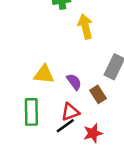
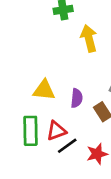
purple semicircle: (74, 82) -> (77, 98), turned 42
red triangle: (70, 112) -> (56, 131), moved

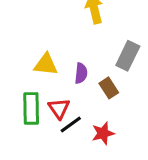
red triangle: (56, 131) -> (59, 108), turned -45

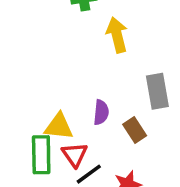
gray rectangle: (128, 56) -> (157, 91), turned -36
yellow triangle: (46, 64) -> (59, 126), moved

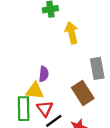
purple semicircle: (101, 112) -> (44, 74), moved
brown rectangle: (135, 130) -> (83, 93), size x1.5

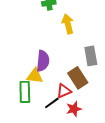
purple semicircle: (44, 74) -> (43, 61), size x1.5
red triangle: (45, 109) -> (64, 91), moved, turned 42

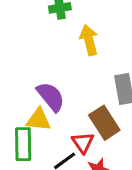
purple semicircle: (43, 61) -> (51, 97), turned -45
red triangle: (64, 91) -> (83, 143), turned -42

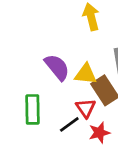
yellow triangle: (38, 120) -> (86, 74), moved

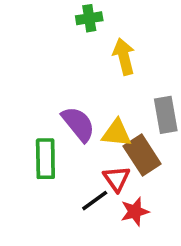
green rectangle: (33, 109) -> (45, 159), moved

